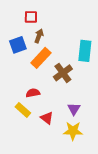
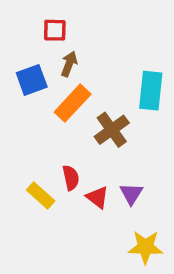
red semicircle: (33, 93) -> (71, 178), moved, turned 88
red triangle: (47, 118) -> (97, 197), moved
yellow star: (73, 131) -> (145, 247), moved

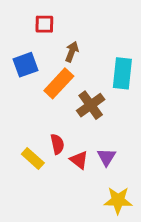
brown arrow: (69, 64) -> (72, 52), moved

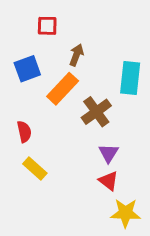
red semicircle: (57, 144) -> (24, 132), moved
purple triangle: (106, 157) -> (109, 153), moved
red triangle: (79, 160) -> (109, 181), moved

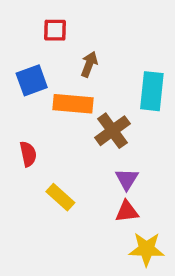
orange rectangle: (63, 89) -> (73, 104), turned 52
yellow rectangle: (35, 169) -> (60, 197), moved
red triangle: (109, 181) -> (127, 211), turned -45

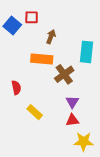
blue square: (32, 80) -> (12, 25), moved, turned -30

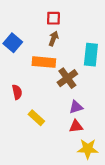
red square: (32, 17) -> (53, 18), moved
blue square: (12, 25) -> (13, 43), moved
purple triangle: (72, 102) -> (76, 107), turned 40

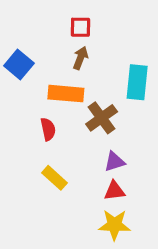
red semicircle: (17, 92) -> (48, 129), moved
yellow star: (88, 149) -> (114, 225), moved

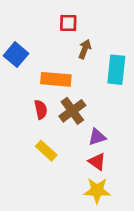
brown arrow: (80, 58) -> (85, 49), moved
brown cross: (102, 118) -> (72, 111), moved
red triangle: (114, 191) -> (97, 162), turned 42

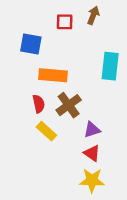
brown arrow: (85, 49) -> (93, 15), moved
blue square: (16, 55) -> (31, 44), moved, turned -30
yellow rectangle: (46, 151) -> (46, 131), moved

